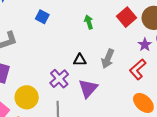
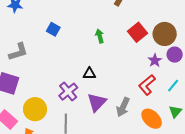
gray arrow: (108, 59) -> (123, 107), moved

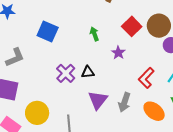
blue square: (53, 29) -> (48, 32), size x1.5
purple star: (155, 60) -> (118, 53), moved
purple cross: (68, 92) -> (66, 73), moved

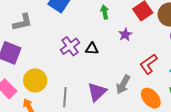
purple triangle: (98, 100) -> (97, 92), moved

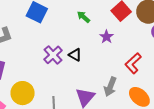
green arrow: (105, 12) -> (83, 17), turned -32
black triangle: (92, 49) -> (75, 55), turned 32

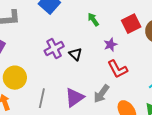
red L-shape: (133, 63) -> (118, 69), moved, turned -90

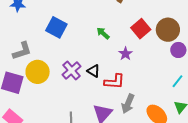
red L-shape: (118, 69) -> (114, 82), moved, turned -45
yellow circle: (15, 78) -> (38, 72), moved

